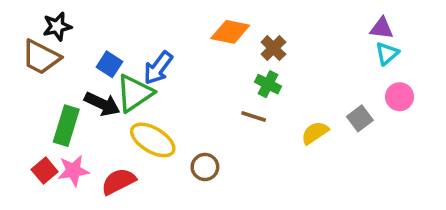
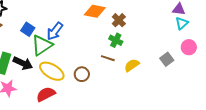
black arrow: (102, 104) -> (23, 63), moved
yellow semicircle: (315, 133) -> (132, 65), moved
brown circle: (205, 167) -> (82, 74), moved
red semicircle: (118, 181) -> (46, 94), moved

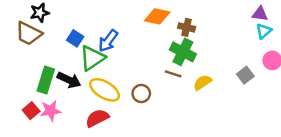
brown cross: (119, 20) -> (187, 27), turned -32
green cross: (116, 40) -> (183, 52), size x1.5

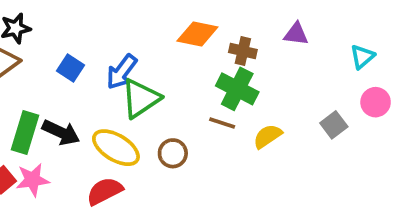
purple triangle: (260, 14) -> (296, 34), moved
green triangle: (92, 58) -> (141, 98), moved

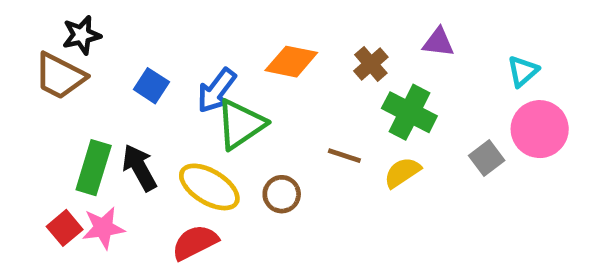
orange diamond: (197, 34) -> (291, 62), moved
brown cross: (243, 51) -> (371, 64), turned 36
green cross: (237, 89) -> (409, 112), moved
pink circle: (376, 102) -> (540, 129), size x1.5
black arrow: (61, 132) -> (139, 168), turned -144

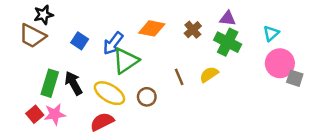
green cross: (409, 112) -> (228, 42), moved
brown line: (344, 156) -> (179, 77), turned 49
gray square: (487, 158) -> (295, 78), moved, turned -35
yellow semicircle: (402, 172) -> (209, 74), moved

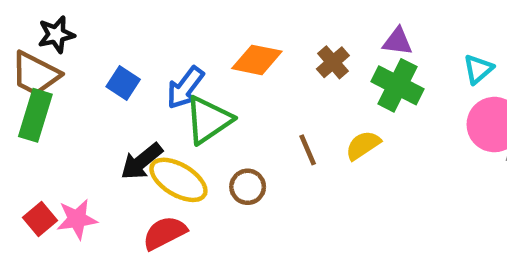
green rectangle: (50, 83) -> (35, 115), moved
black arrow: (73, 83) -> (142, 161), moved, turned -100

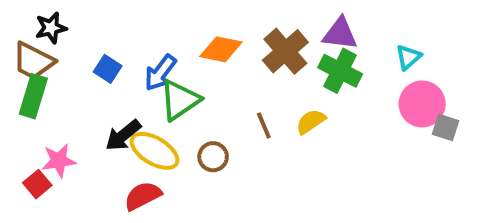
purple triangle: (398, 42) -> (340, 34), size x1.4
brown cross: (333, 62) -> (285, 51), size x1.6
pink star: (77, 219) -> (59, 161), moved

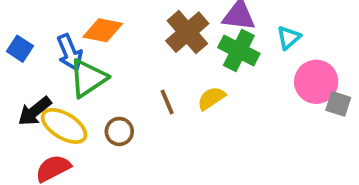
orange diamond: (221, 49) -> (103, 30), moved
cyan triangle: (408, 57) -> (289, 38), moved
blue arrow: (160, 73) -> (70, 52), turned -60

